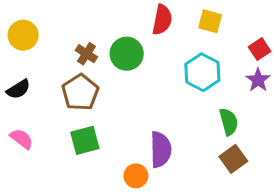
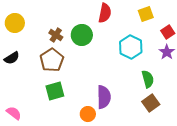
yellow square: (210, 21) -> (146, 14), moved, turned -35
pink semicircle: (22, 139) -> (14, 113), moved

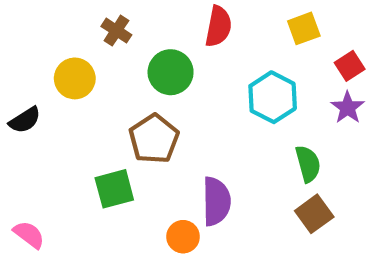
yellow circle: (15, 23) -> (75, 78), moved
brown cross: (56, 35) -> (116, 31), moved
brown pentagon: (52, 60) -> (154, 139), moved

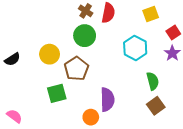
brown cross: (116, 31) -> (86, 11), moved
yellow circle: (75, 78) -> (50, 54), moved

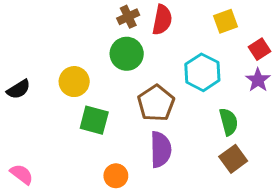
brown cross: (86, 11) -> (128, 17), turned 32
brown pentagon: (76, 69) -> (156, 103), moved
green square: (57, 93) -> (94, 120), moved, turned 30
orange circle: (91, 117) -> (116, 176), moved

